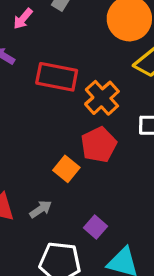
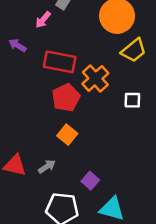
pink arrow: (23, 19) -> (43, 20), moved
red pentagon: (99, 145) -> (66, 98), moved

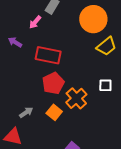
orange cross: (95, 78) -> (76, 98), moved
gray arrow: (47, 167) -> (26, 112), moved

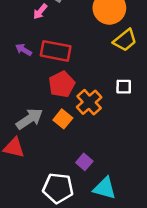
purple arrow: (15, 42) -> (23, 50), moved
gray arrow: (26, 112) -> (29, 119), size x1.6

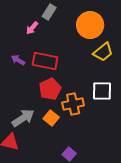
white square: (124, 87) -> (102, 91), size x1.5
orange cross: (89, 102) -> (73, 104), turned 30

